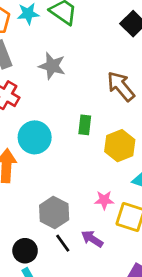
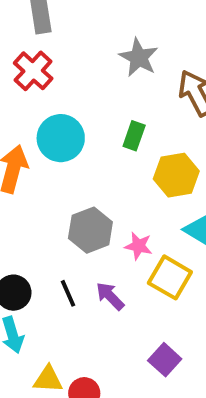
gray star: (52, 66) -> (139, 57), moved
gray hexagon: (54, 213) -> (90, 230), moved

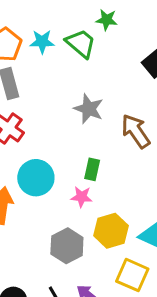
yellow hexagon: (176, 175) -> (111, 231), moved
pink star: (139, 246) -> (82, 197), moved

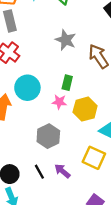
yellow hexagon: (111, 231) -> (85, 109), moved

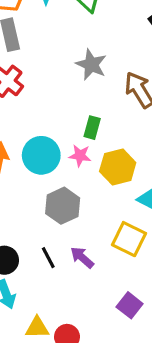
cyan circle: (27, 88) -> (41, 155), moved

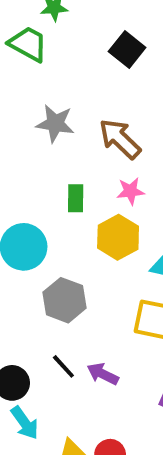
pink star: (80, 156) -> (130, 191), moved
purple arrow: (82, 257) -> (103, 374), moved

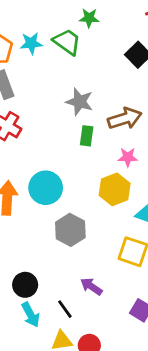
brown arrow: (120, 139) -> (125, 119), turned 112
green rectangle: (76, 198) -> (87, 136), moved
black line: (63, 366) -> (65, 309), moved

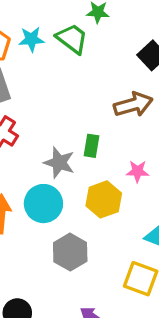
gray star: (80, 102) -> (59, 163), moved
brown arrow: (125, 119) -> (133, 105), moved
yellow hexagon: (115, 189) -> (104, 199), moved

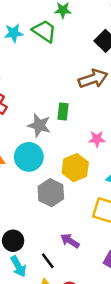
pink star: (137, 171) -> (97, 139), moved
yellow hexagon: (104, 199) -> (75, 168), moved

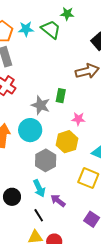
pink star: (97, 139) -> (78, 119), moved
cyan arrow: (18, 266) -> (39, 188), moved

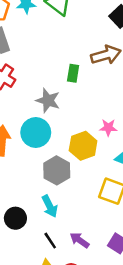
green rectangle: (61, 96) -> (73, 73), moved
pink star: (78, 119) -> (108, 128), moved
purple arrow: (58, 201) -> (79, 240), moved

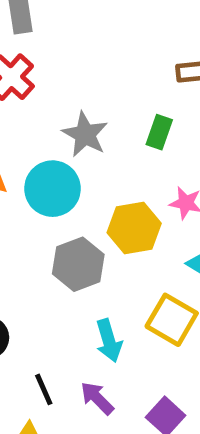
green rectangle: (73, 73) -> (159, 132), moved
cyan arrow: (50, 206) -> (109, 341), moved

